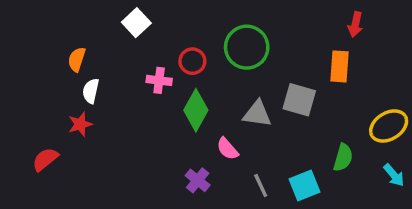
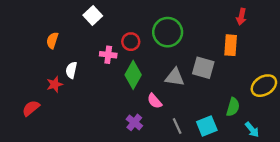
white semicircle: (91, 91) -> (71, 70), moved
cyan arrow: (394, 175) -> (252, 130), moved

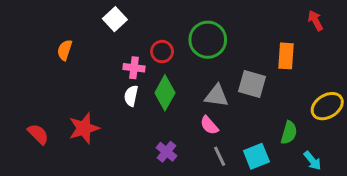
red arrow: (241, 17) -> (315, 21), moved, turned 140
white semicircle: (71, 70) -> (131, 96), moved
red star: (55, 84) -> (84, 128), moved, size x1.5
pink semicircle: (155, 101) -> (209, 125), moved
red semicircle: (31, 108) -> (38, 134), turned 84

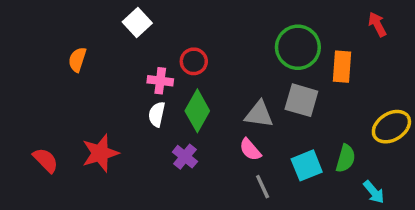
green circle: (208, 40) -> (298, 47), moved
purple cross: (166, 152) -> (185, 157), moved
cyan square: (256, 156) -> (307, 165), moved

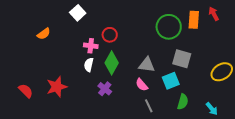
orange semicircle: (77, 60) -> (44, 34), turned -144
orange rectangle: (342, 67) -> (194, 20), moved
gray square: (301, 100) -> (182, 59), moved
green semicircle: (346, 158) -> (183, 102), moved
cyan square: (307, 165) -> (171, 81), moved

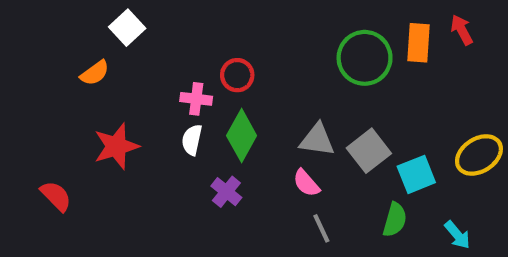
white square: (78, 13) -> (127, 28), moved
gray square: (182, 59) -> (369, 151), moved, turned 36
cyan square: (171, 81) -> (416, 174), moved
red star: (57, 87) -> (116, 146), moved

